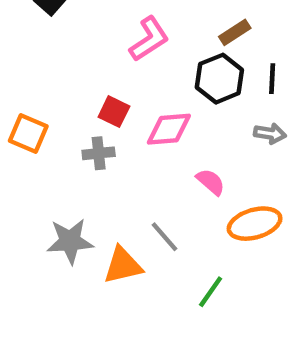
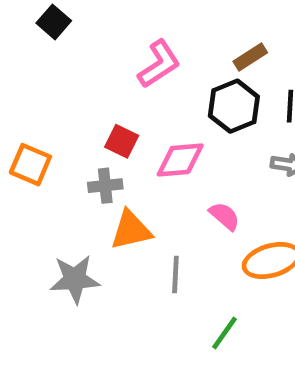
gray line: (164, 237) -> (175, 275), turned 44
orange triangle: (123, 265) -> (131, 230), moved

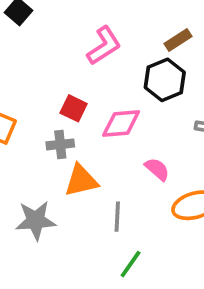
green line: (225, 333) -> (131, 264), moved

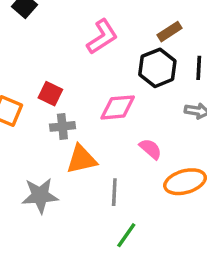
red square: (74, 108) -> (50, 94), moved

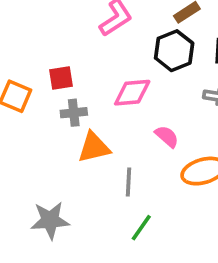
red square: (50, 94) -> (61, 78), turned -35
gray star: (40, 196) -> (50, 220), moved

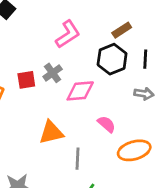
gray cross: (74, 113) -> (53, 73), moved, turned -30

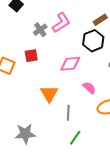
gray cross: (53, 73) -> (40, 30), moved
orange triangle: (51, 132) -> (49, 94), turned -48

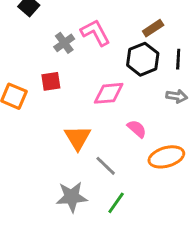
pink L-shape: (61, 23) -> (95, 33), turned -85
gray line: (68, 113) -> (106, 166), turned -49
gray star: (25, 134) -> (72, 197), moved

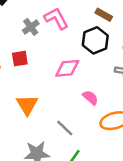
brown rectangle: (153, 28) -> (104, 15), turned 63
orange triangle: (78, 138) -> (27, 105), moved

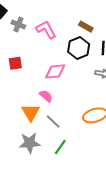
gray cross: (31, 27) -> (18, 25), moved, turned -32
pink semicircle: (90, 98) -> (46, 96), moved
orange triangle: (27, 105) -> (31, 112), moved

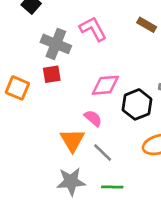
gray cross: (18, 25) -> (56, 44), moved, size x1.5
black hexagon: (79, 48) -> (137, 104), moved
green line: (60, 147) -> (112, 187), turned 56

